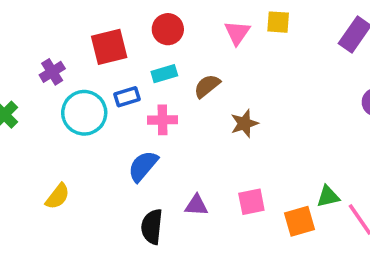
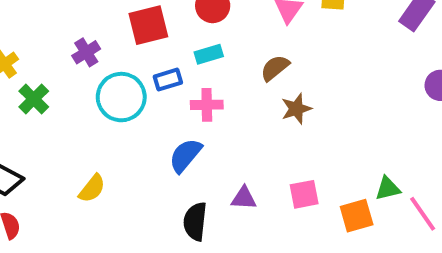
brown semicircle: (207, 86) -> (275, 68), moved

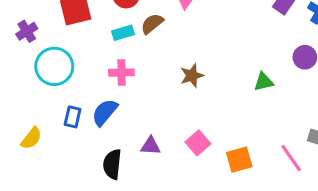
brown semicircle: (275, 68) -> (152, 24), moved
blue rectangle: (168, 80) -> (73, 117), moved, turned -60
green triangle: (388, 188) -> (264, 82), moved
pink square: (304, 194) -> (198, 143), turned -30

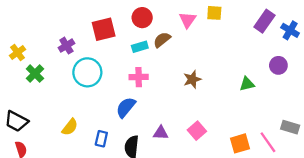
blue rectangle: (73, 117) -> (101, 139), moved
orange square: (239, 160) -> (240, 143), moved

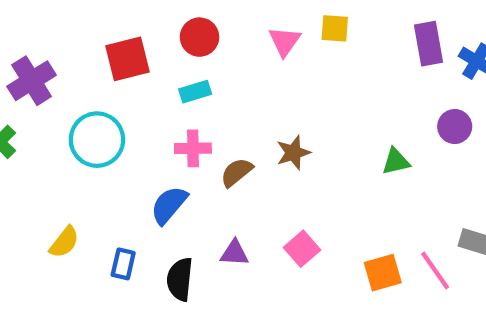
purple rectangle: (264, 21) -> (429, 44), turned -45
brown semicircle: (162, 40) -> (237, 172), moved
purple cross: (66, 46) -> (32, 81), moved, size x1.5

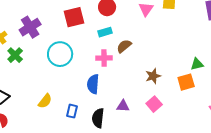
brown star: (293, 153) -> (153, 76), moved
brown semicircle: (237, 172) -> (124, 46), moved
blue semicircle: (169, 205) -> (93, 84), turned -36
orange square: (383, 273) -> (186, 82), moved

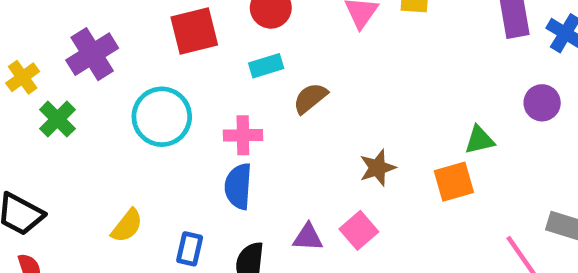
pink cross: (104, 58) -> (243, 135), moved
pink square: (154, 104) -> (359, 230), moved

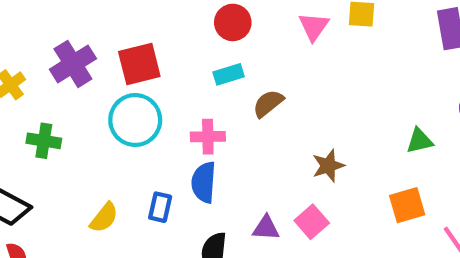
red square: (194, 31) -> (139, 64), moved
green cross: (57, 119) -> (44, 141), moved, turned -36
orange square: (454, 182) -> (407, 205), moved
blue rectangle: (190, 249) -> (160, 207), moved

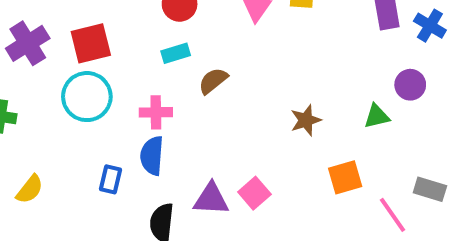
green triangle: (420, 141) -> (377, 116), moved
brown star: (328, 166) -> (306, 120), moved
yellow semicircle: (104, 218) -> (30, 189), moved
purple triangle: (266, 228) -> (211, 199), size x1.4

